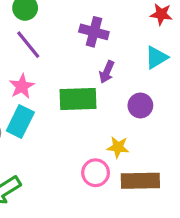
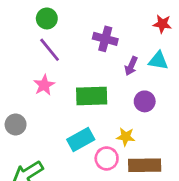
cyan triangle: (156, 57) -> (158, 61), turned 40
purple arrow: (107, 72) -> (131, 66), moved
cyan rectangle: (20, 122) -> (81, 139), moved, turned 35

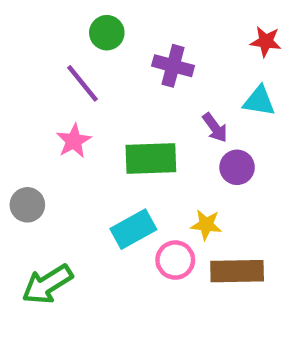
green circle: (47, 18) -> (107, 33), moved
purple arrow: (131, 66) -> (215, 128), moved, turned -60

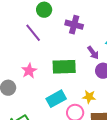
pink star: (74, 141) -> (29, 71), moved

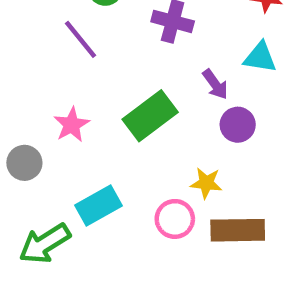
green rectangle: (64, 67) -> (150, 116), turned -35
cyan rectangle: (56, 99) -> (98, 205), moved

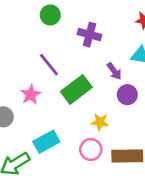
purple line: (81, 39) -> (49, 65), moved
yellow star: (206, 183) -> (100, 122), moved

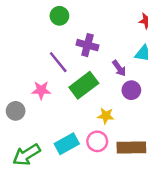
purple cross: (89, 35) -> (87, 45), moved
pink star: (31, 95) -> (41, 90), turned 30
cyan rectangle: (46, 142) -> (67, 144), moved

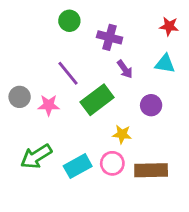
purple cross: (87, 45) -> (110, 37), moved
purple arrow: (119, 68) -> (125, 69), moved
gray circle: (16, 111) -> (20, 97), moved
green arrow: (27, 155) -> (36, 156), moved

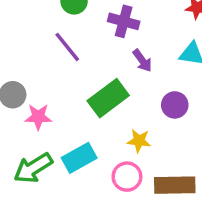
purple line: (68, 73) -> (67, 47), moved
pink star: (49, 105) -> (38, 117), moved
cyan rectangle: (78, 166) -> (79, 158), moved

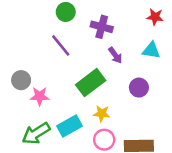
yellow star: (139, 141) -> (102, 114), moved

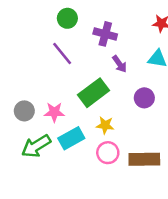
gray circle: (21, 80) -> (24, 111), moved
pink star: (40, 96) -> (54, 112), moved

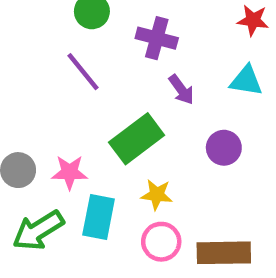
cyan rectangle: (71, 138) -> (99, 217), turned -50

